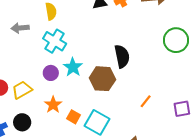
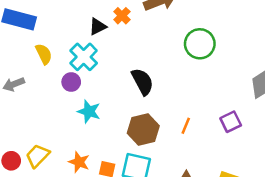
cyan cross: (55, 41) -> (84, 57), moved, turned 30
purple circle: (51, 73) -> (71, 82), moved
brown hexagon: (102, 79) -> (143, 129), moved

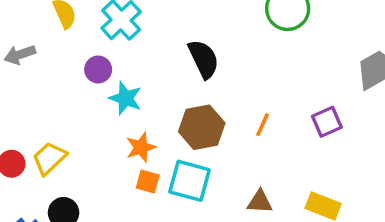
purple circle: (71, 82) -> (98, 69), moved
orange star: (79, 162) -> (141, 147), moved, turned 30

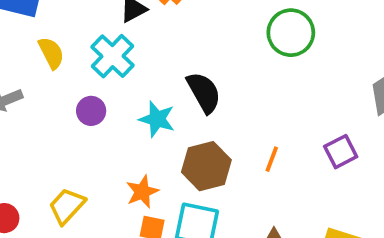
cyan star: (125, 98) -> (157, 119), moved
yellow trapezoid: (49, 158) -> (67, 206), moved

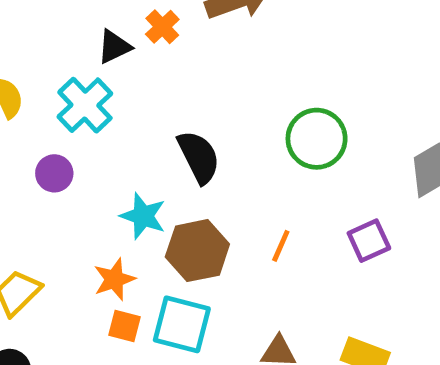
green circle: (291, 33) -> (317, 139), moved
cyan star: (157, 119) -> (143, 216), moved

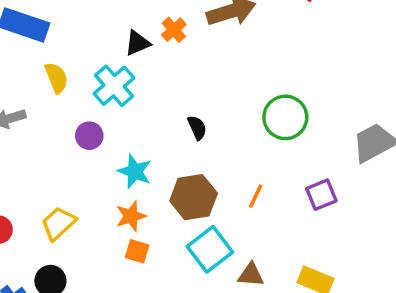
black semicircle: (199, 157) -> (197, 128), size x0.6
cyan star: (143, 216) -> (135, 171), moved
cyan square: (182, 324) -> (210, 249), moved, turned 36

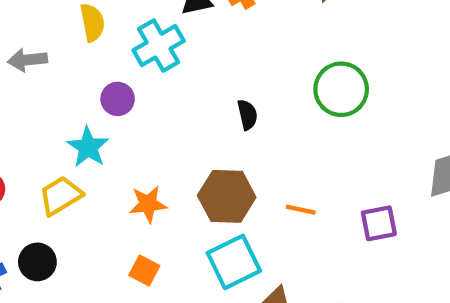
green circle: (285, 117) -> (341, 89), moved
cyan star: (135, 171) -> (88, 147), moved
orange line: (256, 196) -> (301, 210), turned 65
orange square: (137, 251) -> (144, 271), moved

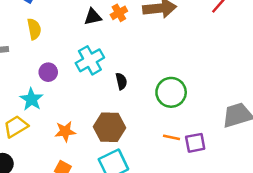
cyan cross: (159, 46) -> (90, 60), moved
green circle: (341, 89) -> (171, 92), moved
orange line: (301, 210) -> (172, 137), moved

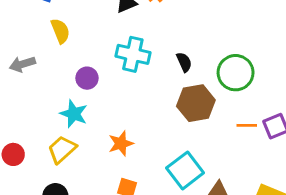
cyan cross: (90, 60) -> (133, 54), turned -36
black semicircle: (121, 81) -> (184, 62), moved
brown hexagon: (110, 127) -> (196, 103), moved

